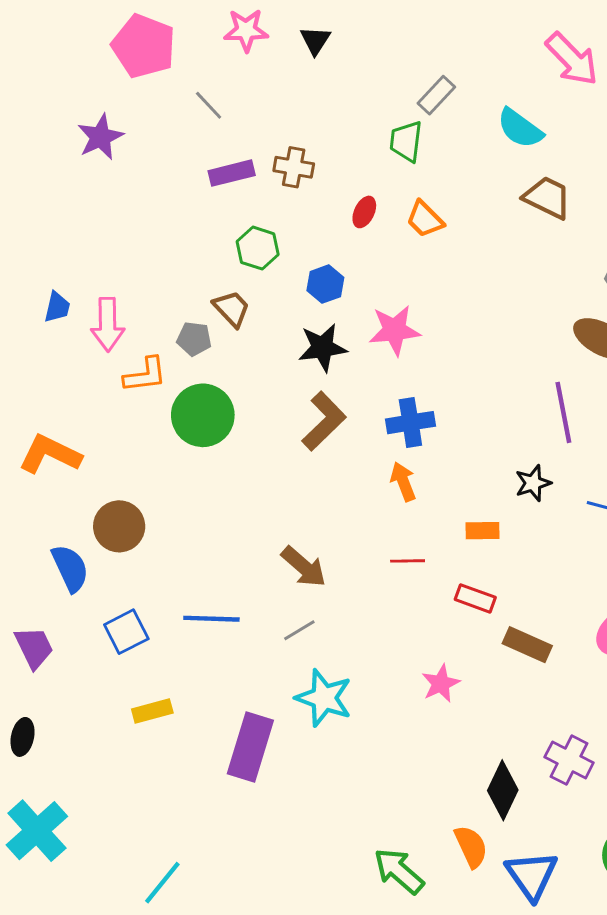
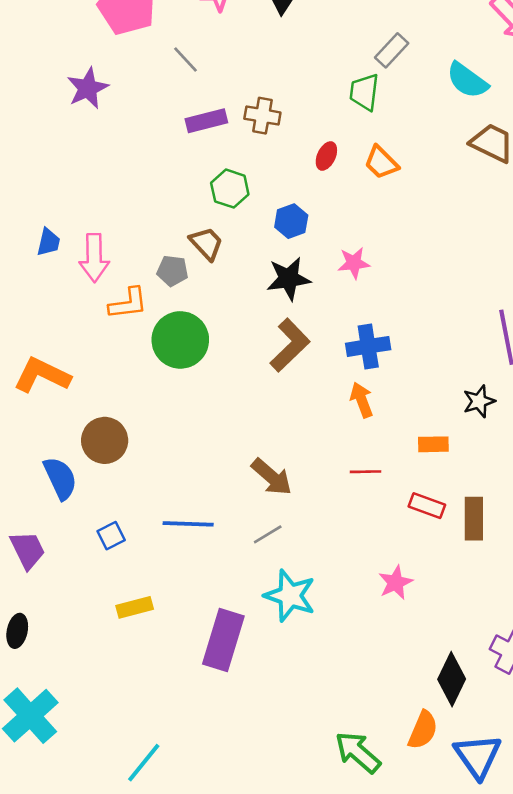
pink star: (395, 330) -> (354, 263), size x0.7
blue square: (126, 632) -> (111, 536), size x0.7
brown rectangle: (527, 645) -> (474, 519), moved, turned 66
orange semicircle: (471, 847) -> (423, 730), turned 48

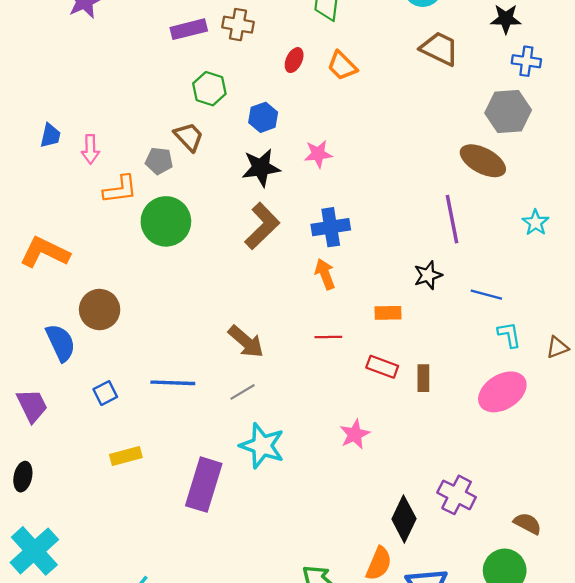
pink arrow: (94, 258) -> (90, 149), size x0.7
brown rectangle: (474, 519) -> (423, 378), size x0.7

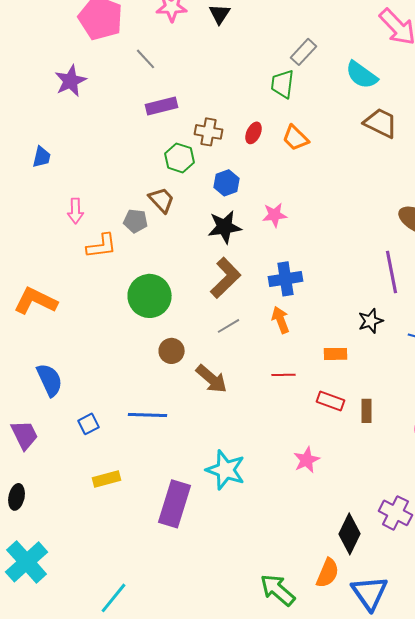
brown cross: (238, 25) -> (209, 132), moved
blue trapezoid: (50, 136) -> (42, 157), moved
green circle: (166, 221) -> (150, 296), moved
brown circle: (100, 310) -> (172, 351), moved, size x0.7
gray line: (243, 392) -> (229, 326), moved

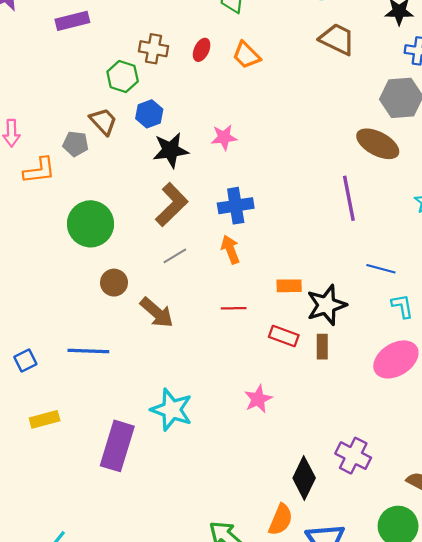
purple rectangle: (162, 106) -> (72, 21), moved
blue hexagon: (227, 183) -> (149, 114), moved
black star: (371, 321) -> (326, 305), moved, size x1.5

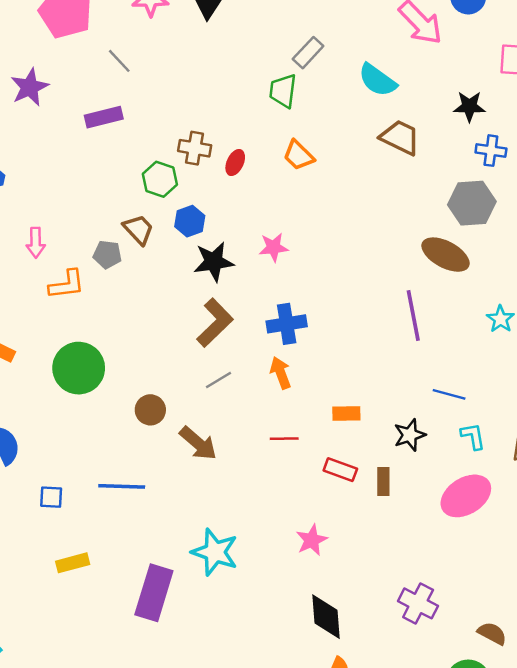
red ellipse: (202, 50) -> (235, 163), moved
green circle: (91, 224) -> (79, 368), moved
black star: (326, 305) -> (410, 435), moved, size x0.7
blue square: (25, 361) -> (51, 497), turned 30
black diamond: (304, 478) -> (326, 617), moved, turned -30

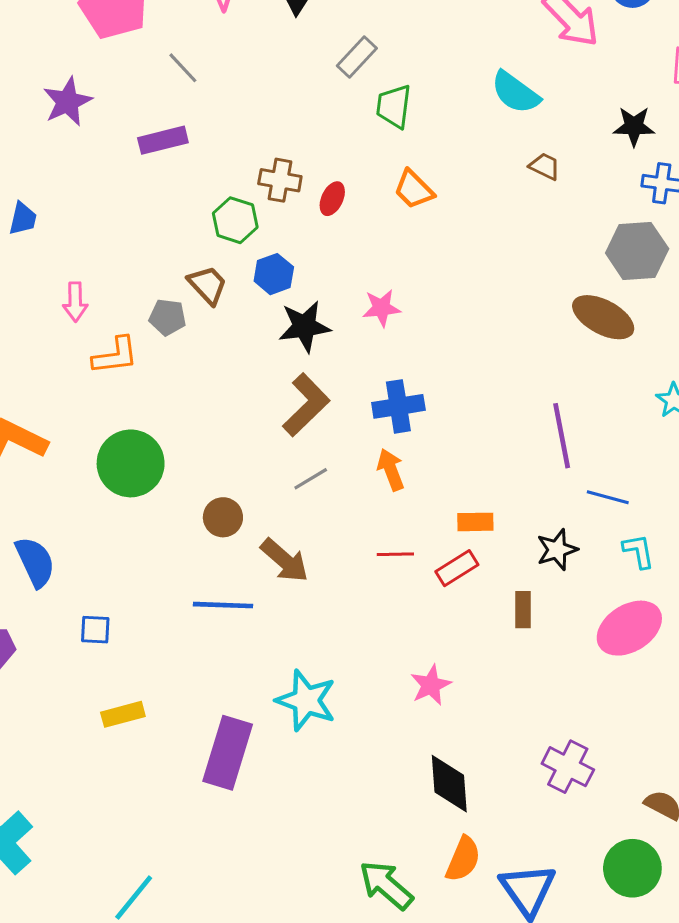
gray rectangle: (308, 53) -> (357, 57), moved
brown trapezoid: (400, 137) -> (545, 166), size x0.6
purple line: (413, 315) -> (562, 436), moved
red rectangle: (340, 470) -> (457, 568), moved, turned -52
blue line: (122, 486) -> (223, 605), moved

